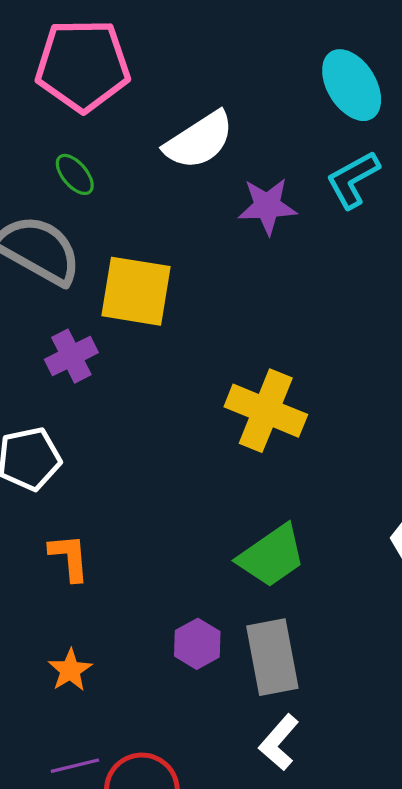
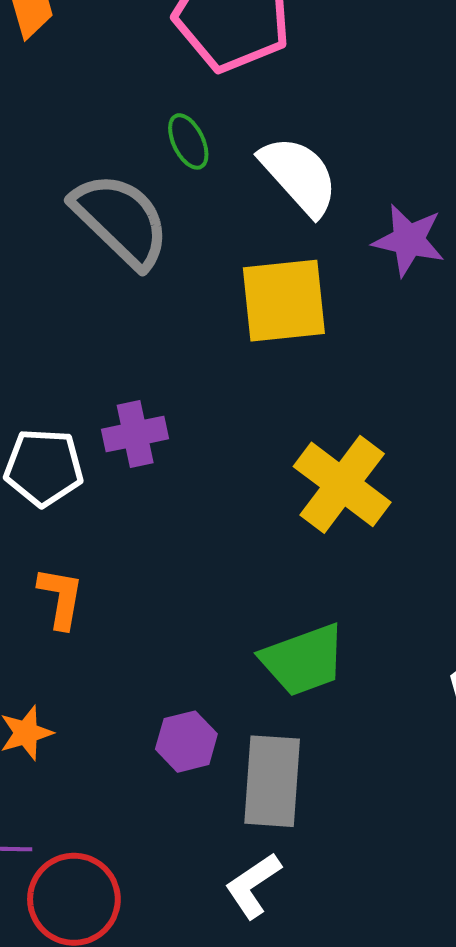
white semicircle: (199, 140) -> (299, 176), moved, turned -114
yellow square: (136, 291) -> (284, 301), moved, turned -30
purple cross: (71, 356) -> (135, 434), moved

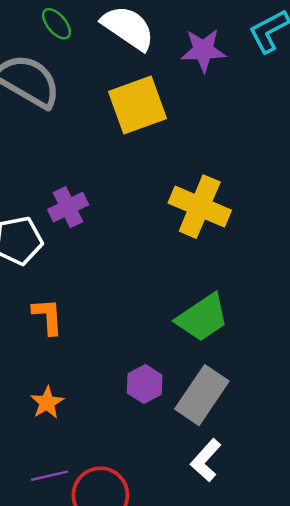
gray rectangle: (272, 781) -> (202, 395), turned 44

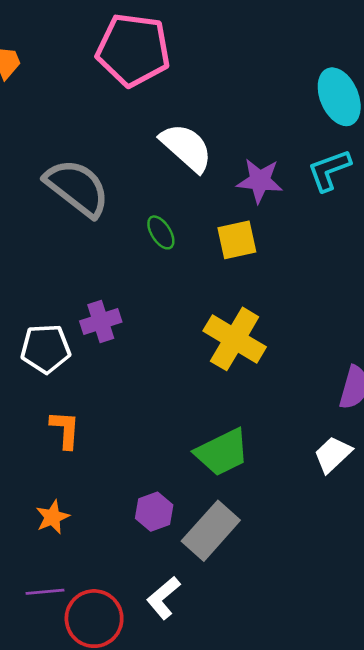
green ellipse: (57, 24) -> (161, 232), moved
yellow square: (137, 105) -> (237, 240), moved, size x0.7
white L-shape: (206, 460) -> (163, 598), moved

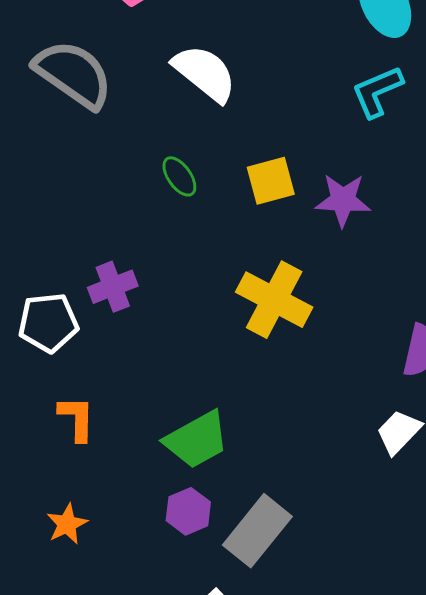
purple star: (260, 181) -> (343, 200), moved
gray semicircle: (77, 188) -> (73, 74), moved
green trapezoid: (222, 452) -> (197, 440), moved

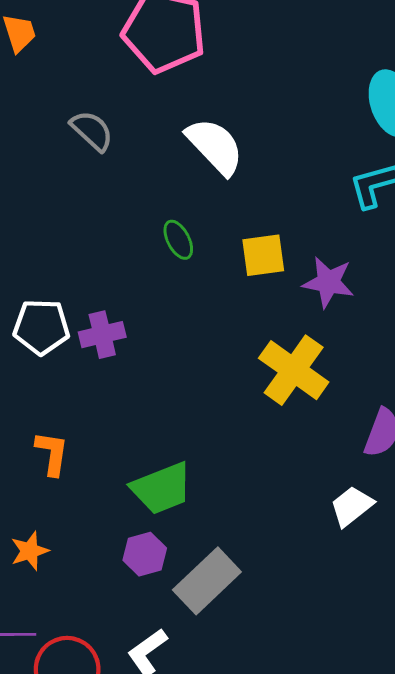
gray semicircle: (73, 74) -> (92, 131), size x0.6
yellow cross: (274, 300) -> (294, 370), moved
white pentagon: (48, 323) -> (41, 327), moved

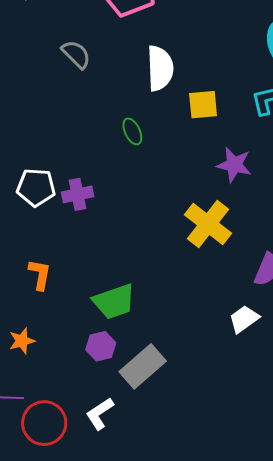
white semicircle: (215, 146) -> (160, 68), turned 39
yellow square: (263, 255) -> (203, 105), moved

